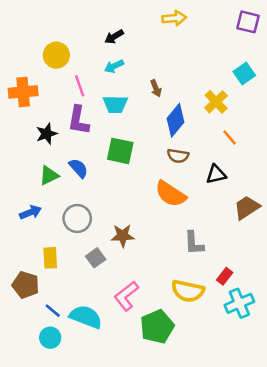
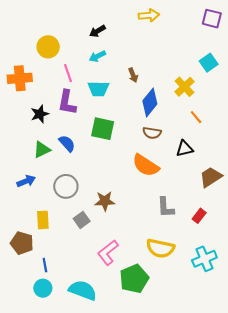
red rectangle: (225, 276) -> (199, 216), moved
blue line: (53, 311) -> (45, 265), turned 40
cyan semicircle: (86, 317) -> (83, 290), moved

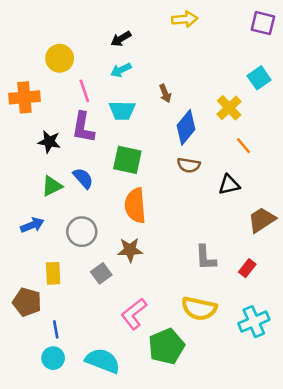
black star: (40, 114) -> (49, 142), turned 30
orange semicircle: (146, 165) -> (135, 206), moved, turned 52

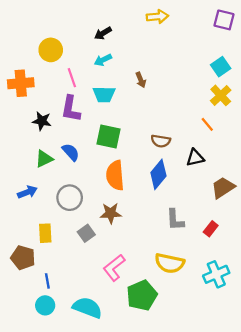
yellow cross: (229, 108) -> (221, 95), moved
blue diamond: (186, 127) -> (158, 174), moved

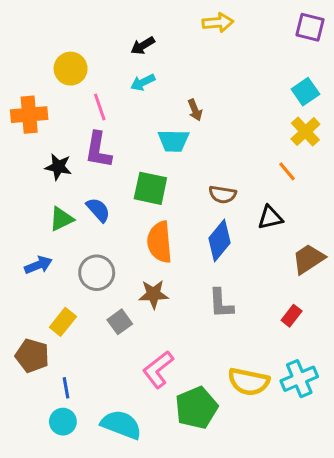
cyan trapezoid: (104, 94) -> (173, 141), moved
gray L-shape: (175, 220) -> (221, 303), moved
yellow rectangle: (45, 233) -> (63, 322), turned 42
yellow semicircle: (170, 263) -> (249, 382), moved

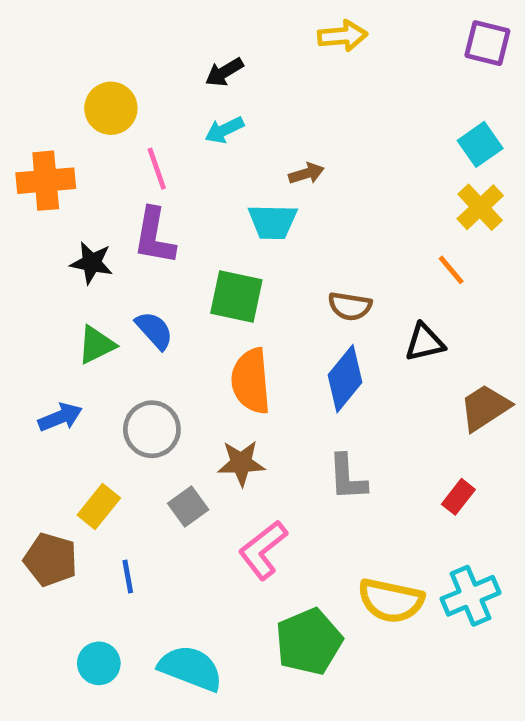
brown arrow: (195, 110) -> (306, 173), turned -85
pink L-shape: (158, 369) -> (263, 550), moved
blue line: (66, 388) -> (128, 576), moved

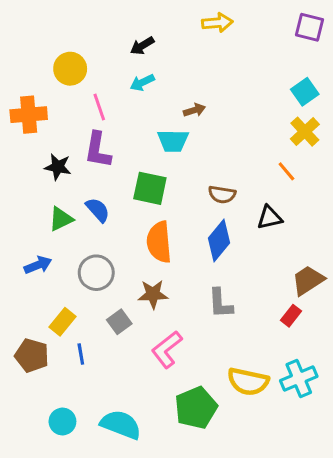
brown trapezoid: (485, 408) -> (308, 280), moved
blue line: (128, 576) -> (81, 354), moved

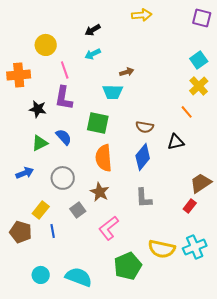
brown star: (153, 294) -> (100, 192), turned 30

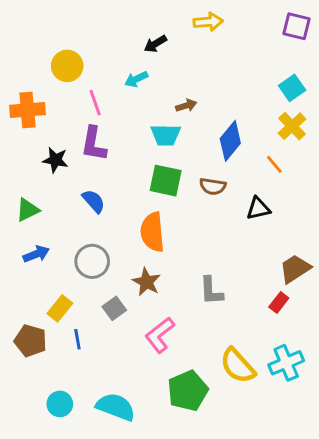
black arrow: (93, 30) -> (155, 44), moved
green square: (98, 123) -> (166, 181), moved
green triangle: (40, 143) -> (27, 210), moved
blue diamond: (143, 157) -> (230, 141), moved
yellow semicircle: (162, 249) -> (238, 366), turned 36

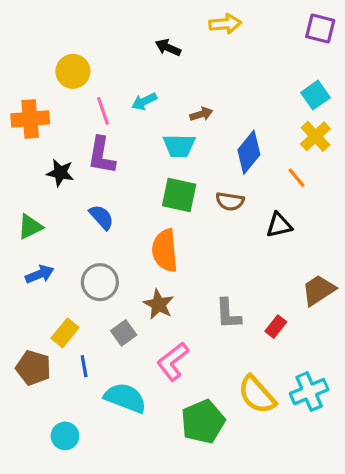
black arrow: (155, 44) -> (168, 48), turned 55
cyan arrow: (136, 79) -> (144, 101), moved
red rectangle: (279, 303) -> (276, 327), moved
cyan semicircle: (116, 407) -> (125, 398), moved

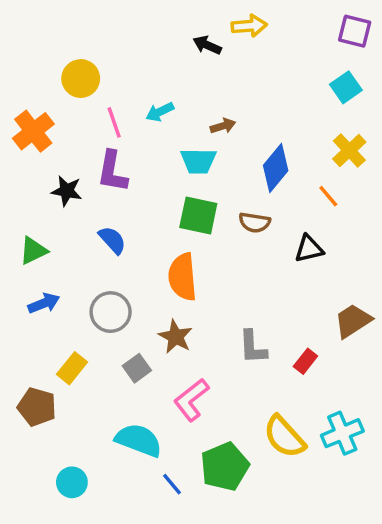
black arrow: (168, 48) -> (207, 45), moved
cyan square: (315, 95) -> (346, 87), moved
orange cross: (30, 119) -> (33, 131), turned -33
blue line: (84, 366) -> (172, 484), moved, turned -30

